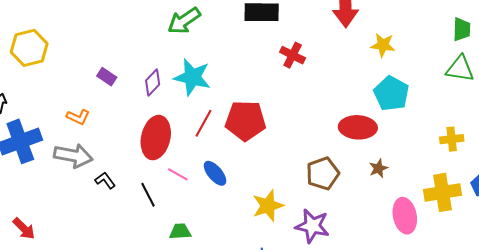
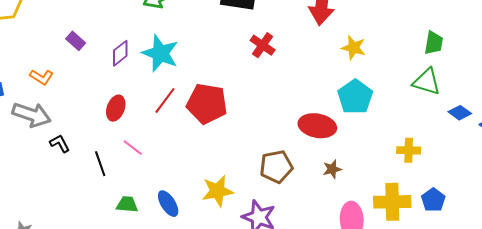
red ellipse: (156, 138) -> (116, 108), size x0.6
blue ellipse: (215, 173) -> (168, 204), moved

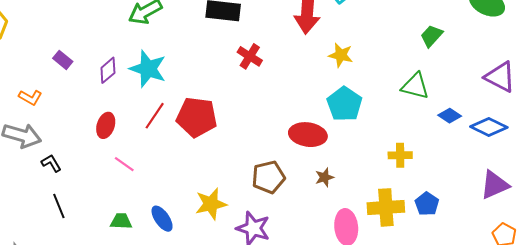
green trapezoid: (434, 43) -> (432, 36), moved, turned -145
black line: (100, 164) -> (59, 206), moved

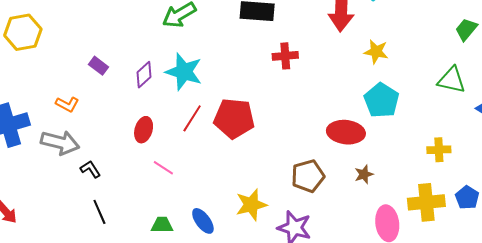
red cross: (250, 56) -> (285, 56), turned -35

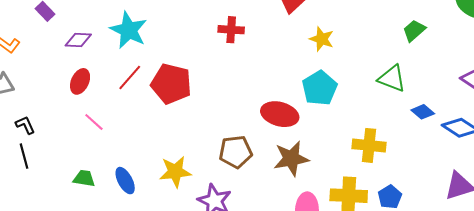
purple diamond: (144, 75) -> (78, 40), moved, turned 36
yellow cross: (439, 150) -> (369, 145), size x1.4
black L-shape: (90, 169) -> (25, 125), moved
brown star: (364, 174) -> (291, 159), size x1.8

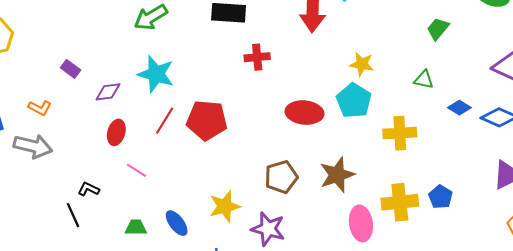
yellow star: (322, 39) -> (362, 64), moved
green triangle: (392, 78) -> (424, 80), size x0.7
red ellipse: (280, 114) -> (304, 113), moved
black L-shape: (25, 125) -> (89, 189), moved, turned -30
yellow cross: (369, 145) -> (400, 133), moved

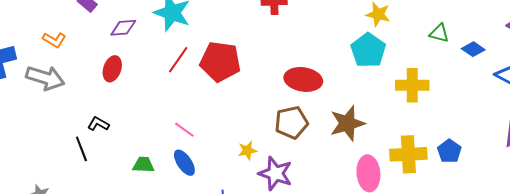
blue diamond: (459, 108) -> (473, 49), moved
red ellipse: (304, 113) -> (303, 79), moved
red ellipse: (116, 132) -> (112, 69), moved
pink line: (137, 170) -> (184, 130), moved
yellow star: (225, 206) -> (247, 151), moved, size x0.6

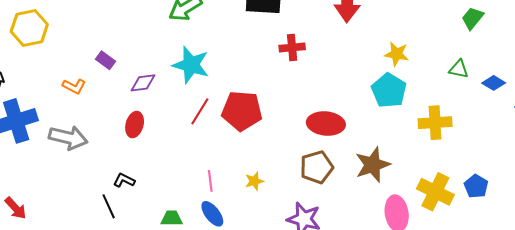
orange L-shape: (54, 40) -> (74, 86), moved
pink line: (184, 130) -> (210, 181), turned 50
yellow star: (247, 151) -> (254, 181), moved
yellow cross: (408, 154) -> (435, 192), turned 33

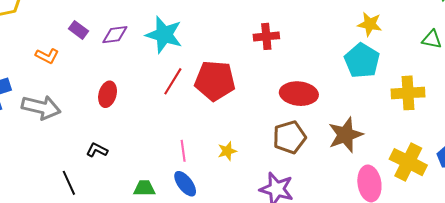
red cross: (292, 47) -> (266, 36), moved
purple diamond: (143, 83) -> (115, 35), moved
black line: (109, 206) -> (69, 183), moved

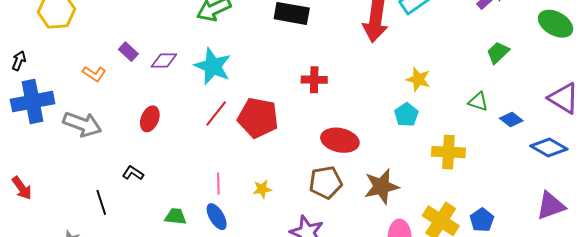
cyan pentagon: (362, 61) -> (406, 115), size x0.7

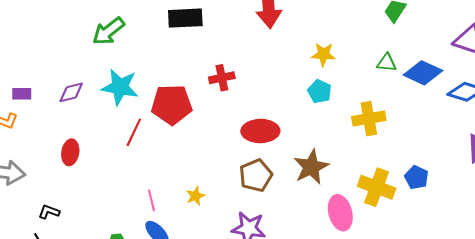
purple rectangle: (128, 52) -> (22, 94), moved, turned -30
red pentagon: (258, 118) -> (172, 105), moved
blue diamond: (511, 119) -> (423, 73), size x1.6
black L-shape: (133, 173) -> (49, 212), moved

